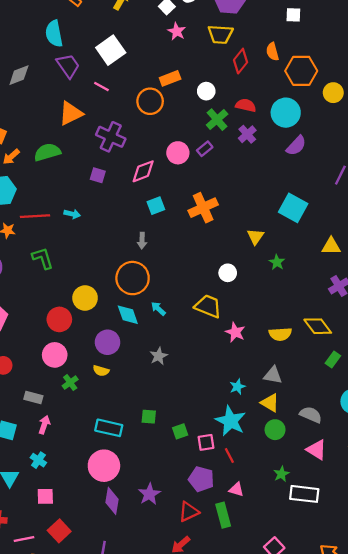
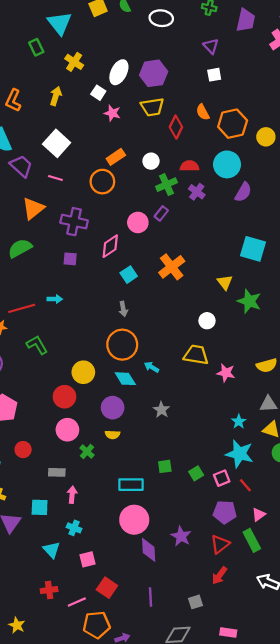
green cross: (217, 120) -> (166, 185), turned 30
green star: (277, 262) -> (249, 301), size x1.6
pink triangle: (236, 489) -> (259, 514), turned -40

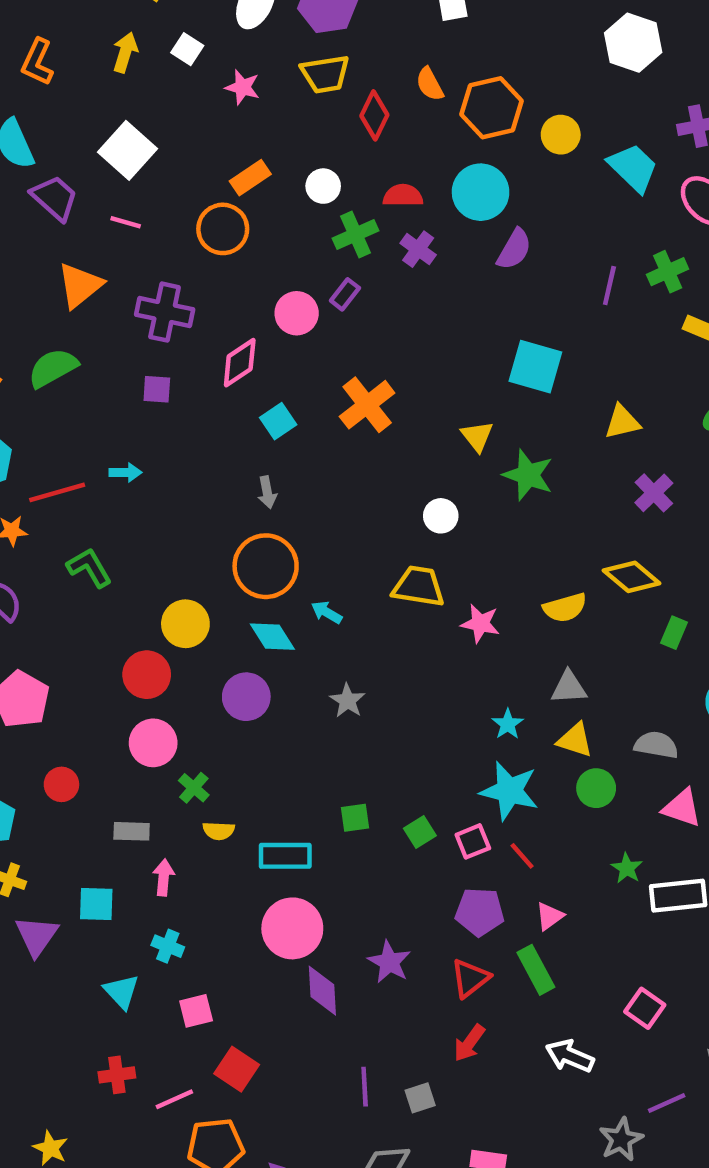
white square: (98, 93) -> (187, 49), moved
yellow semicircle: (112, 435) -> (219, 831), moved
purple line: (151, 597) -> (365, 1087), moved

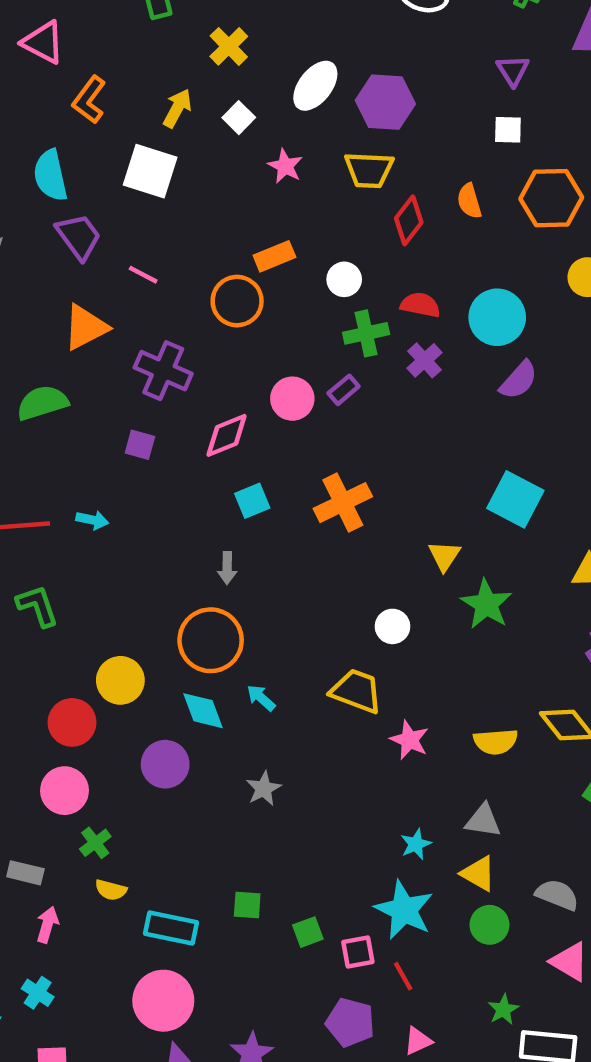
orange hexagon: (492, 108) -> (551, 198), moved
white square: (127, 150) -> (150, 171), moved, turned -36

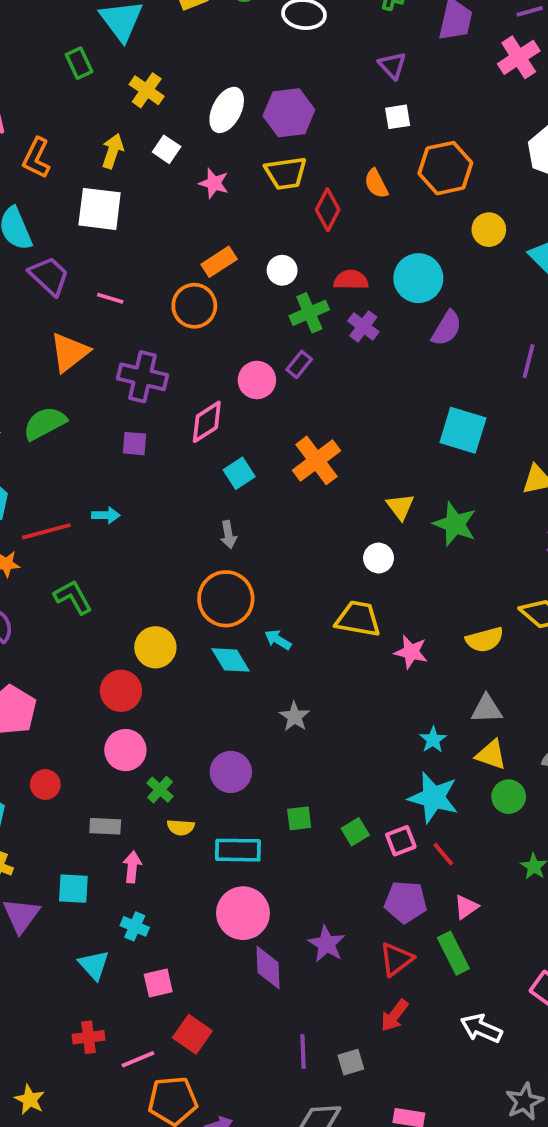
yellow triangle: (444, 556) -> (400, 507), moved
purple circle: (165, 764) -> (231, 772), moved

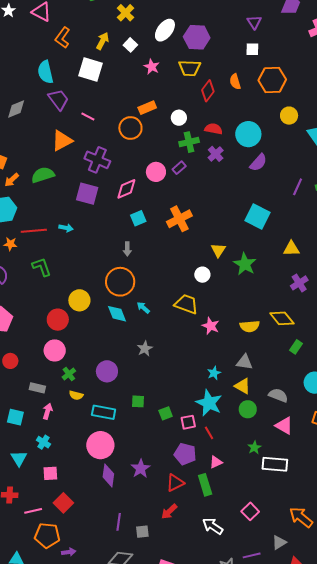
purple square: (134, 444) -> (87, 194), size x1.6

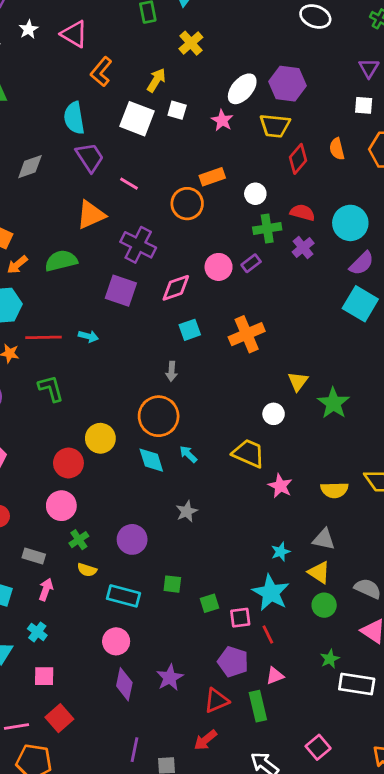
white ellipse: (165, 30) -> (242, 89), moved
white square: (130, 45) -> (177, 110), moved, turned -32
cyan square: (257, 216) -> (360, 304), moved
pink circle: (100, 445) -> (116, 641), size x0.7

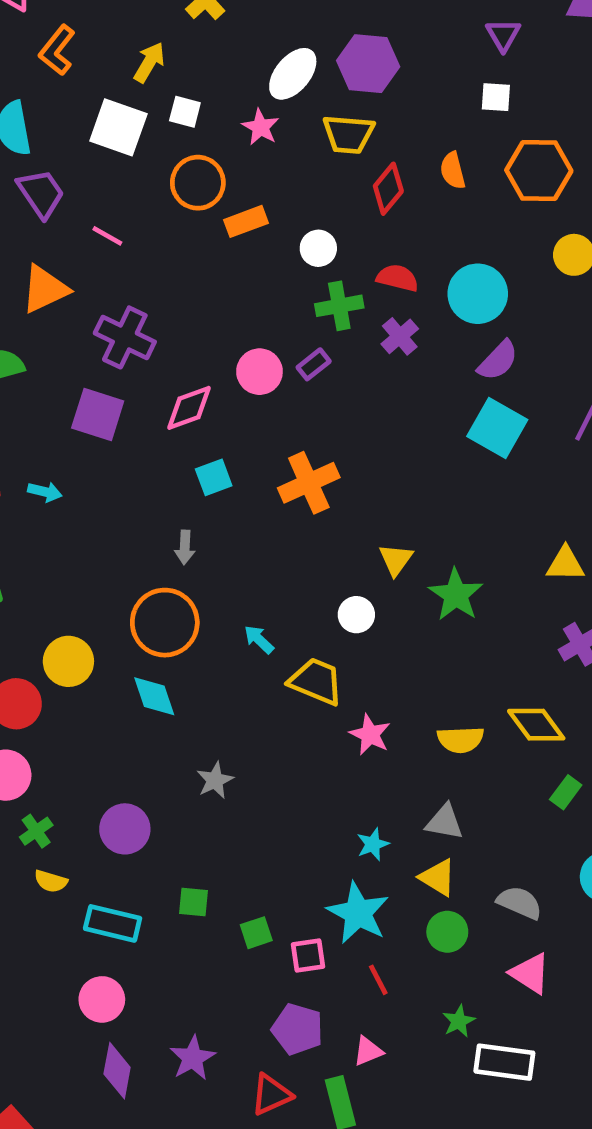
orange circle: (187, 204) -> (198, 183), moved
cyan arrow: (188, 454) -> (259, 639), moved
red line: (268, 634) -> (378, 980), moved

